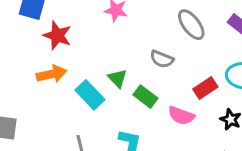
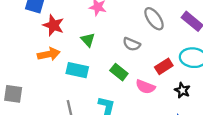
green triangle: (117, 78) -> (88, 40), moved
cyan rectangle: (90, 95) -> (77, 70), turned -35

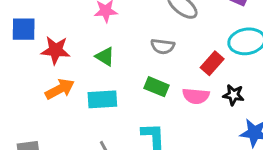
black star: (182, 90) -> (234, 95), moved

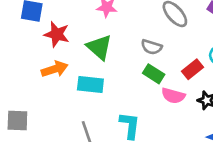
green triangle: (105, 56) -> (99, 47), size x1.5
green rectangle: (157, 87) -> (154, 74), moved

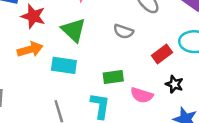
green rectangle: (154, 74) -> (113, 77), moved, turned -42
pink semicircle: (173, 96) -> (142, 95), moved

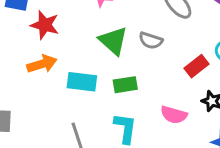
green triangle: (74, 30) -> (113, 41), moved
green rectangle: (113, 77) -> (125, 85), moved

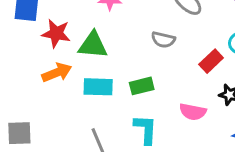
green triangle: (113, 41) -> (93, 45), moved, turned -32

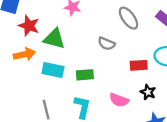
red rectangle: (211, 61) -> (139, 65), turned 30

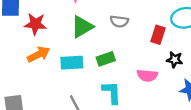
green triangle: (54, 39) -> (82, 27), moved, turned -30
red rectangle: (139, 65) -> (158, 35), turned -54

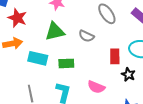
red rectangle: (158, 35) -> (115, 56), turned -35
black star: (175, 60) -> (128, 75), moved

